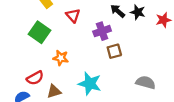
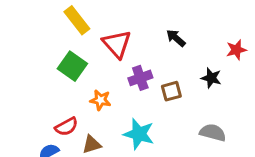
black star: (138, 12) -> (211, 78), moved
red triangle: (73, 15) -> (117, 44), size x1.5
purple cross: (102, 31) -> (140, 78), moved

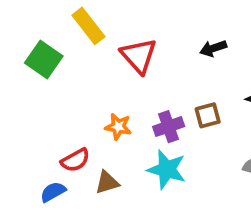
black arrow: (176, 38) -> (213, 48), turned -60
green square: (72, 66) -> (44, 60), moved
purple cross: (140, 78) -> (169, 127), moved

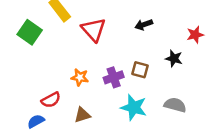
brown square: (208, 115) -> (140, 70), turned 30
cyan star: (167, 169) -> (134, 107), moved
brown triangle: (107, 182) -> (82, 115), moved

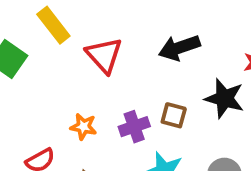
black arrow: (144, 25) -> (179, 48), size x1.5
black star: (174, 59) -> (224, 98), size x1.5

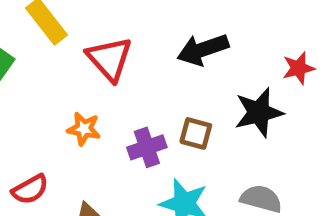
black star: (224, 98) -> (259, 112), turned -30
orange star: (83, 127) -> (84, 129), moved

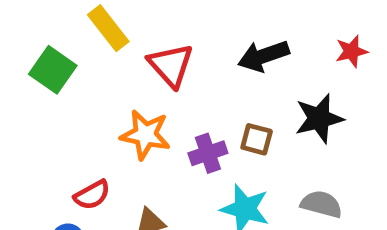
red star: (298, 68) -> (352, 51), moved
orange star: (84, 129) -> (145, 135), size x1.5

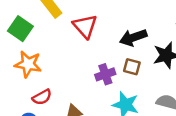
black arrow: (263, 56) -> (133, 38), moved
orange star: (145, 135) -> (28, 64), moved

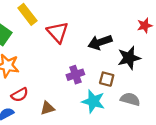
brown square: (132, 67) -> (107, 79), moved

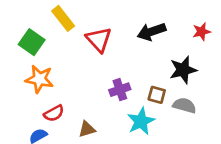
black arrow: (100, 42) -> (151, 32), moved
gray semicircle: (130, 99) -> (184, 105), moved
cyan star: (93, 101) -> (141, 121), turned 30

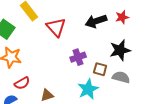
red star: (202, 32) -> (122, 17), moved
purple cross: (120, 90) -> (78, 57), moved

